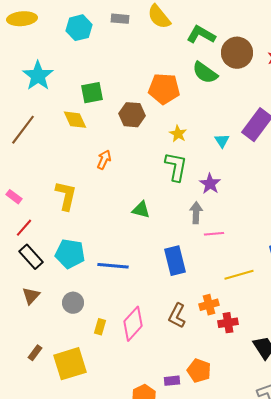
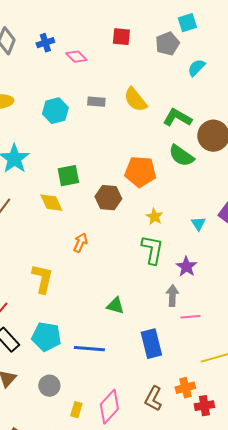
green triangle: (141, 210) -> (115, 306), moved

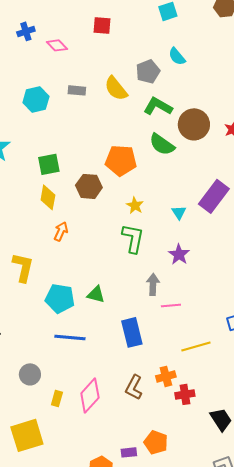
gray pentagon: (167, 44) -> (148, 71), moved
cyan semicircle: (196, 68) -> (177, 56), turned -84
yellow diamond: (51, 203) -> (48, 197), moved, turned 35
purple star: (186, 267) -> (179, 254), moved
cyan pentagon: (46, 337) -> (60, 298), moved

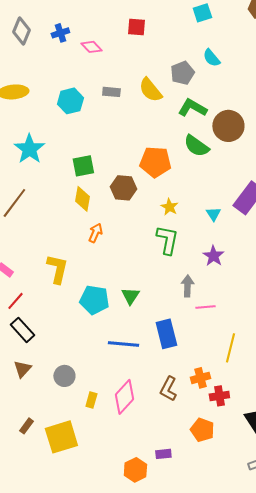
green triangle: (96, 294) -> (130, 296), turned 48
blue line: (70, 337) -> (123, 344), moved
yellow line: (196, 346) -> (230, 348), turned -60
orange pentagon: (156, 442) -> (202, 430), moved

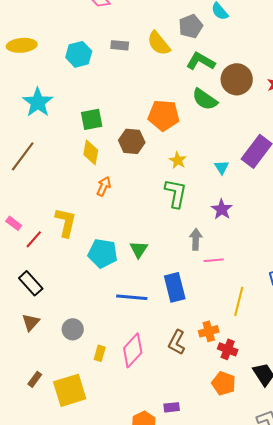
red line: (15, 301) -> (34, 239), moved
red cross: (219, 396) -> (228, 349), turned 30
orange pentagon: (202, 430) -> (224, 383), moved

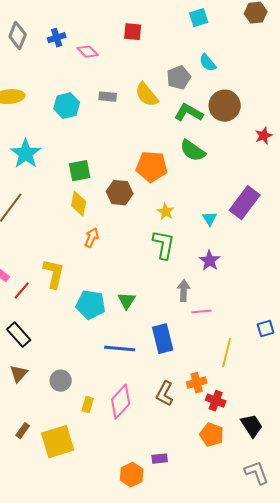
brown circle: (237, 79) -> (225, 106), moved

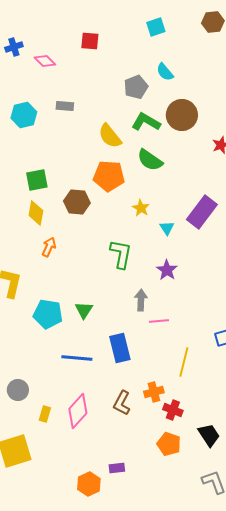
yellow semicircle: (147, 95) -> (110, 136), moved
yellow star: (166, 212) -> (141, 208), moved

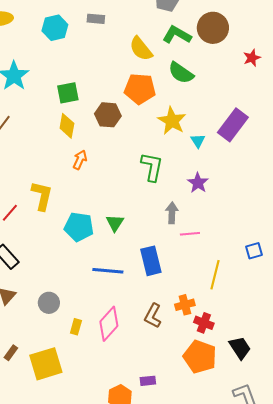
yellow star: (141, 208) -> (172, 121), size x1.6
orange pentagon: (169, 444) -> (200, 357), size x1.4

